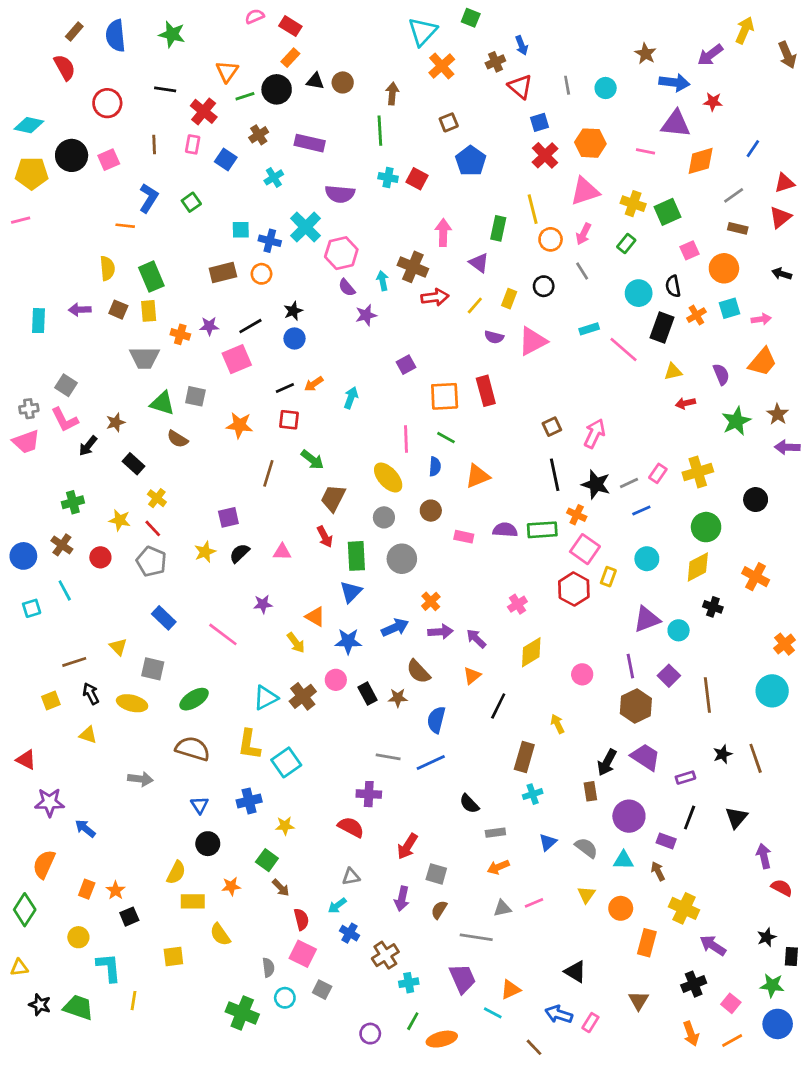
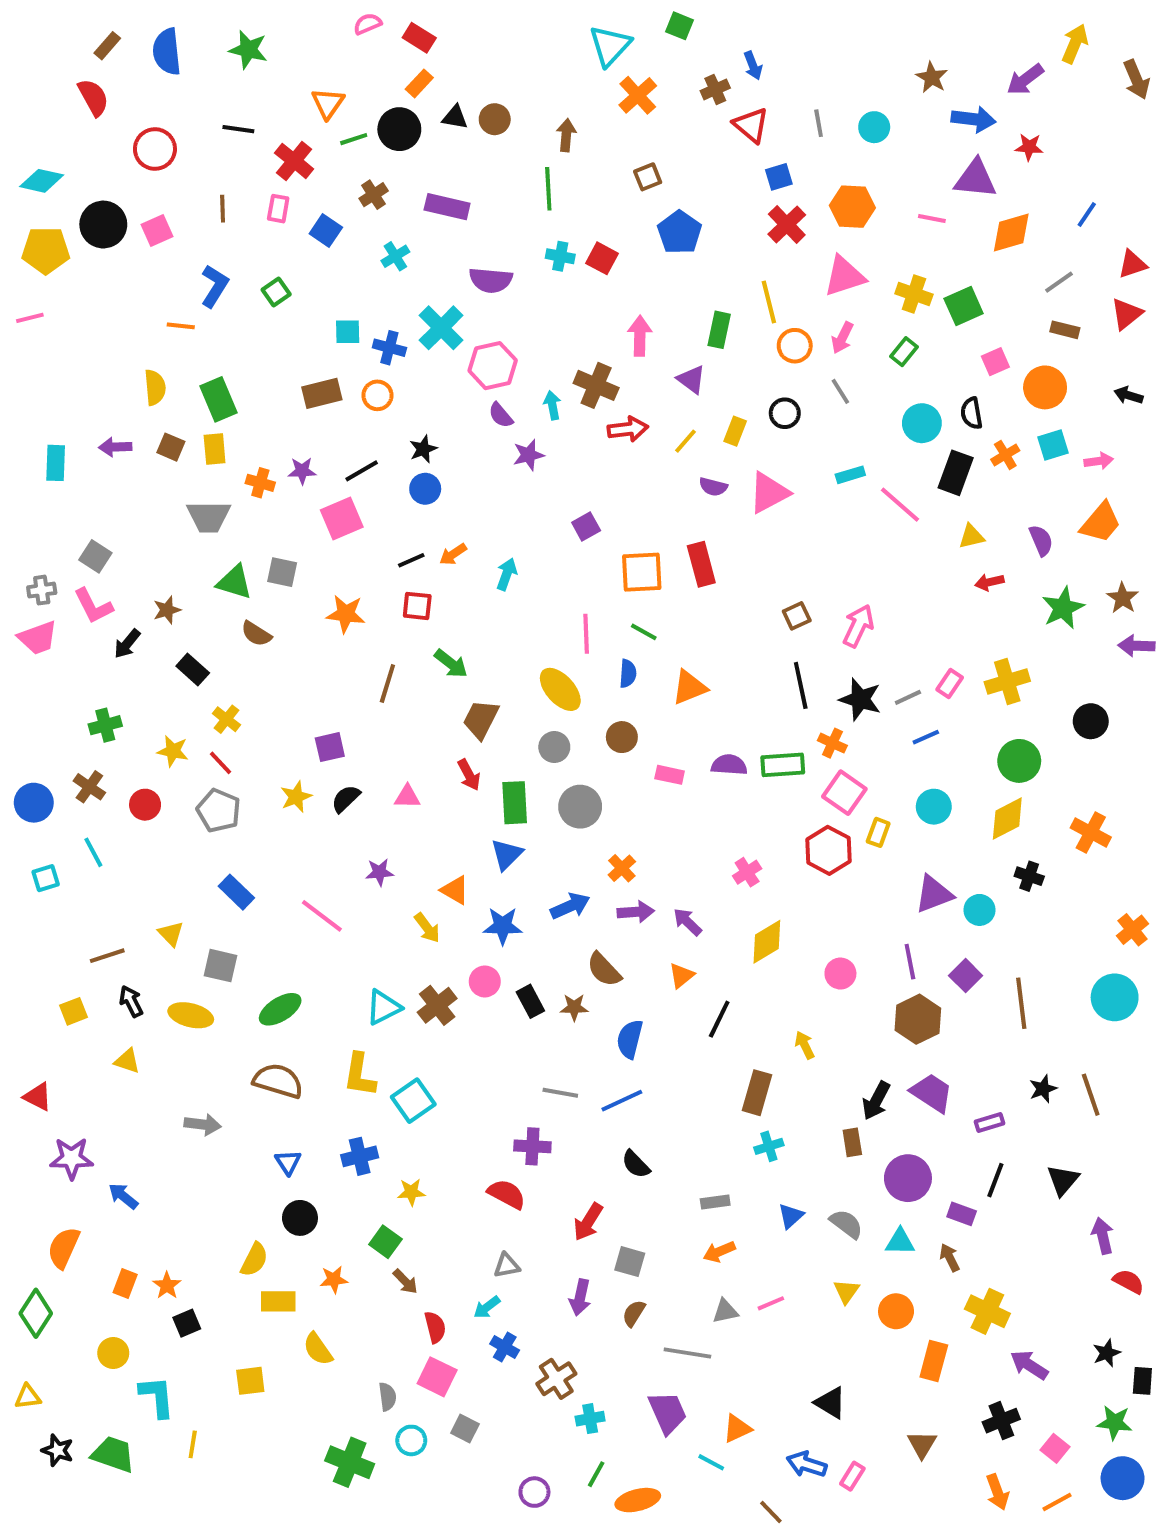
black semicircle: (469, 804) -> (636, 1164), moved

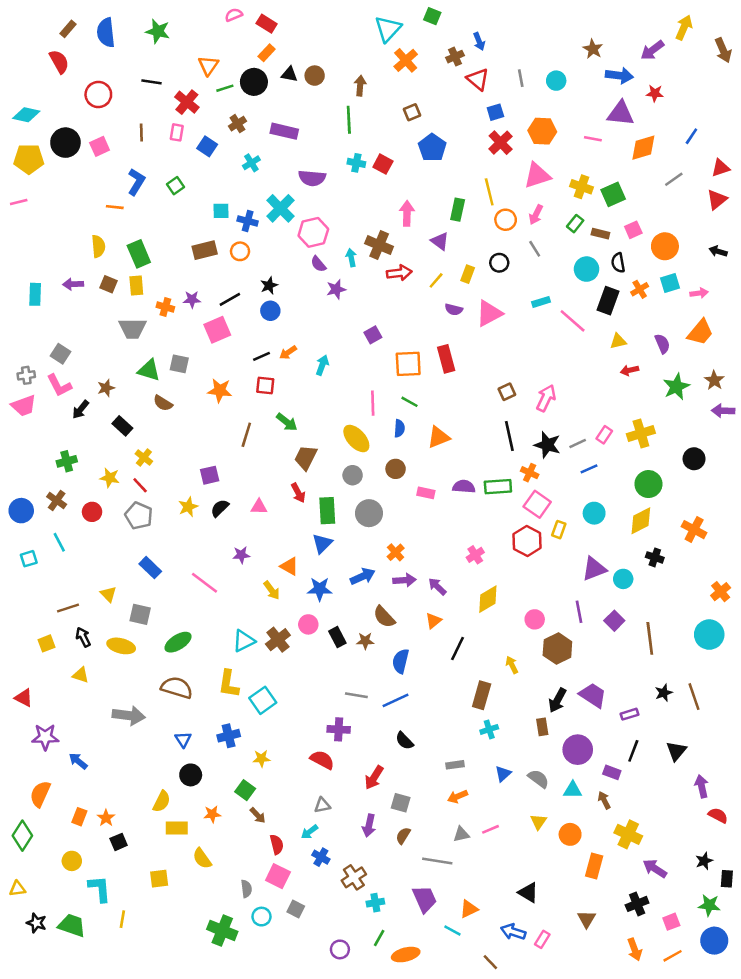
brown rectangle: (1065, 330) -> (600, 234), moved
brown hexagon: (918, 1019) -> (557, 648), moved
gray arrow: (203, 1125) -> (129, 715), size x1.4
pink square: (1055, 1448) -> (671, 922), turned 30

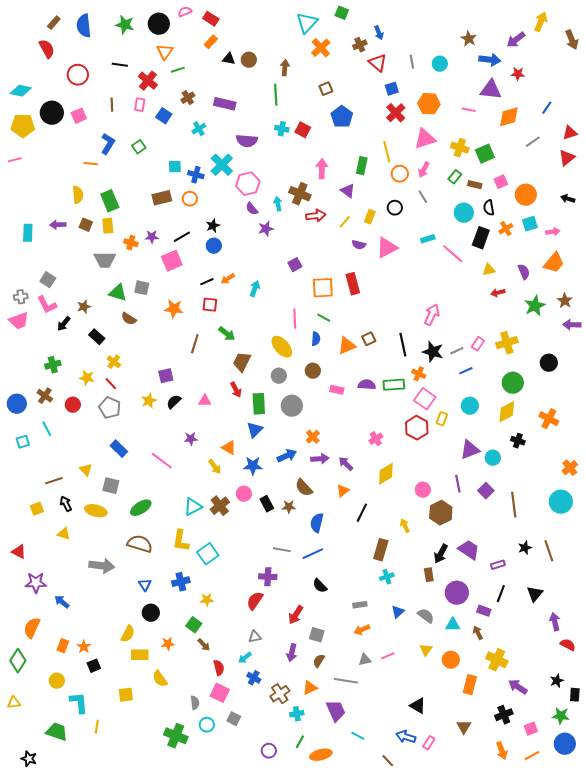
black circle: (254, 82) -> (159, 24), moved
brown square: (507, 392) -> (369, 339), moved
red semicircle: (322, 760) -> (255, 601), turned -84
orange triangle: (469, 909) -> (310, 688), moved
black star: (36, 923) -> (29, 759), moved

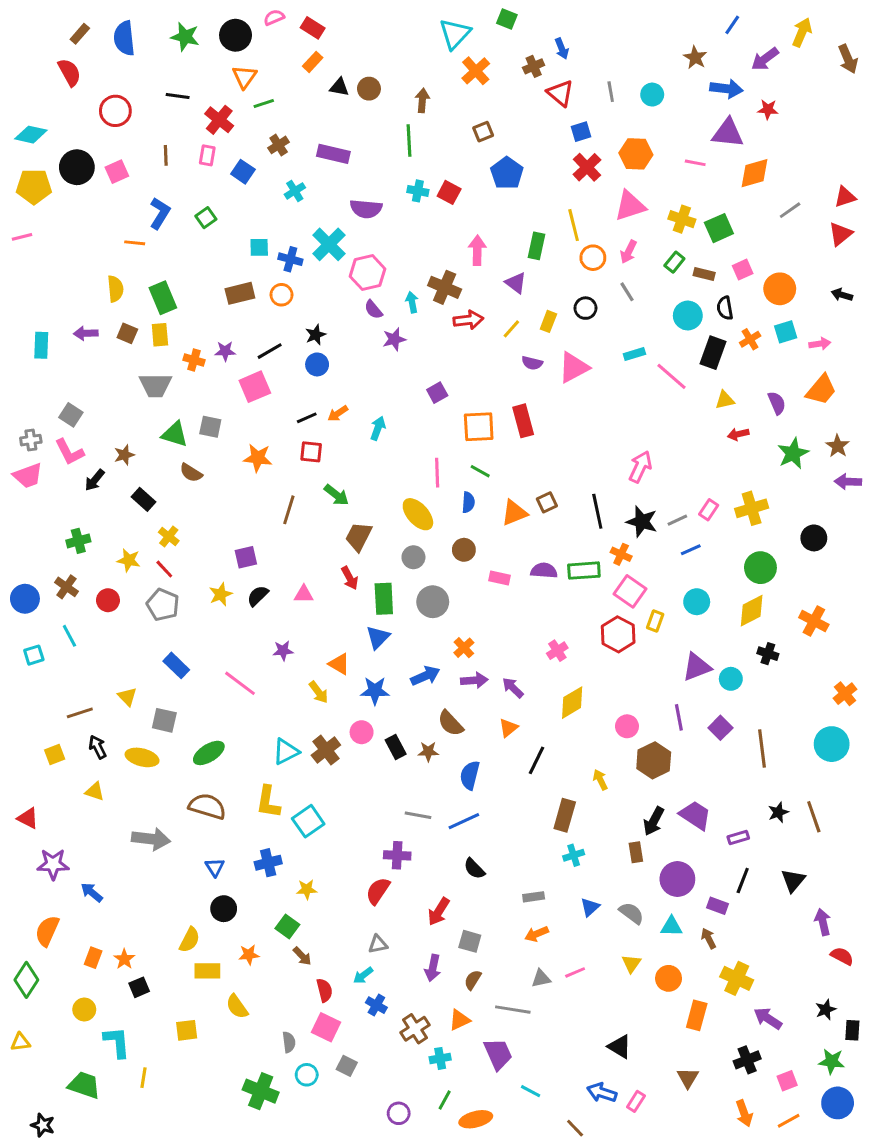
blue line: (547, 108) -> (732, 25), moved

